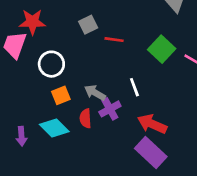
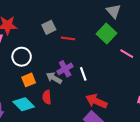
green square: (162, 49) -> (106, 33), moved
purple cross: (110, 109) -> (65, 69), moved

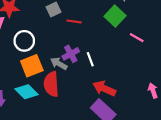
orange square: (29, 80) -> (32, 66), size x1.5
red semicircle: (47, 97) -> (51, 84), size x1.6

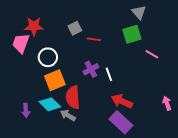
green square: (115, 16) -> (132, 34), turned 30
gray arrow: (59, 64) -> (68, 115), moved

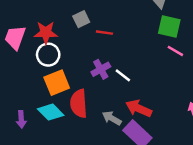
red star: (34, 26) -> (46, 33), moved
green square: (132, 34) -> (169, 26), moved, turned 30
white line: (109, 74) -> (123, 75), turned -32
gray arrow: (68, 115) -> (112, 118), moved

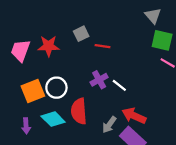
white circle: (48, 55) -> (56, 88), moved
orange square: (57, 83) -> (33, 91), moved
gray arrow: (112, 118) -> (109, 125), turned -84

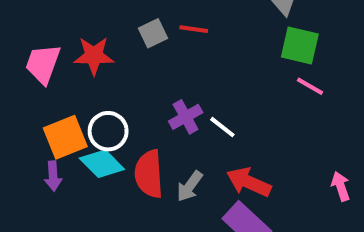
red line: (102, 46) -> (194, 29), moved
cyan diamond: (53, 119) -> (102, 164), moved
gray arrow: (109, 125) -> (190, 186), moved
purple arrow: (26, 126) -> (53, 176), moved

